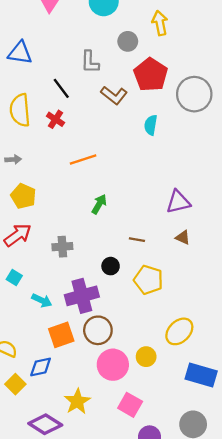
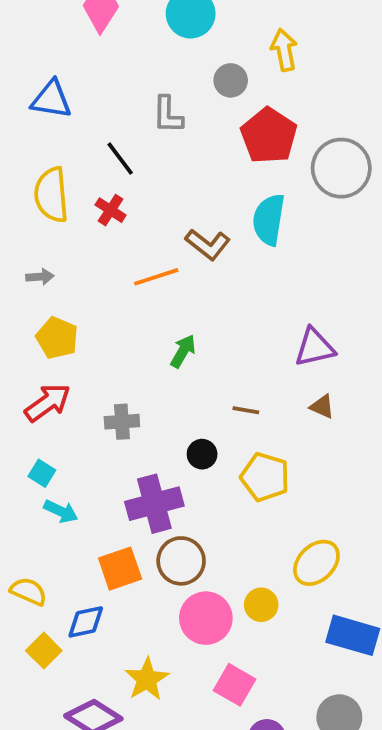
brown L-shape: (114, 95) -> (208, 244), moved
cyan semicircle: (151, 125) -> (269, 220), size x1.5
cyan arrow: (42, 300) -> (61, 511), moved

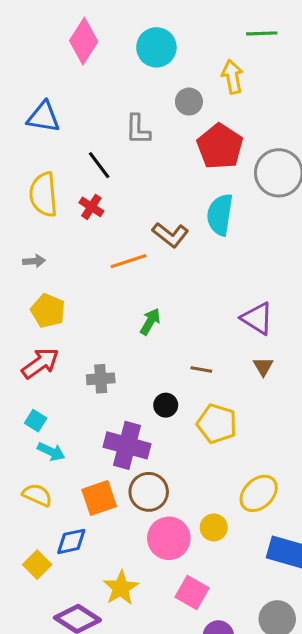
purple triangle: (315, 347) -> (257, 318), turned 45
brown triangle: (322, 406) -> (263, 366), turned 35
purple cross: (154, 504) -> (127, 445), turned 30
yellow semicircle: (29, 591) -> (37, 495), moved

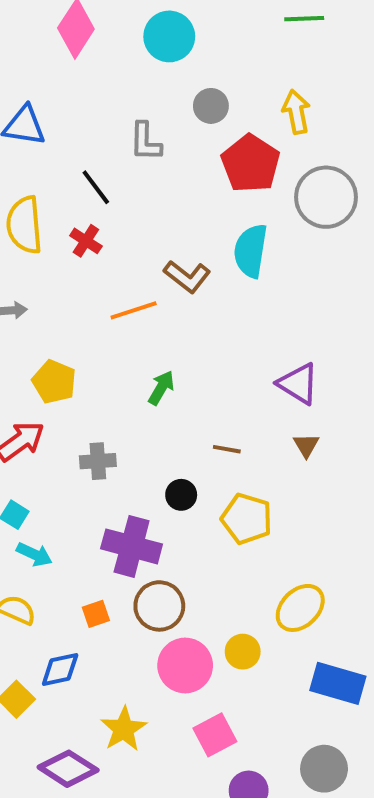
yellow arrow: (232, 77) -> (296, 112), moved
yellow pentagon: (48, 311) -> (54, 382), moved
orange square: (99, 498) -> (96, 614), size x0.6
pink square: (192, 593) -> (215, 735), turned 32

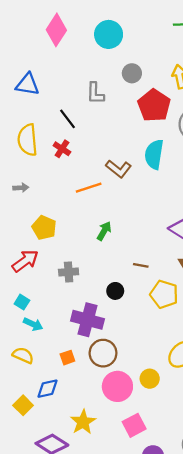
yellow pentagon: (247, 519) -> (164, 294), moved

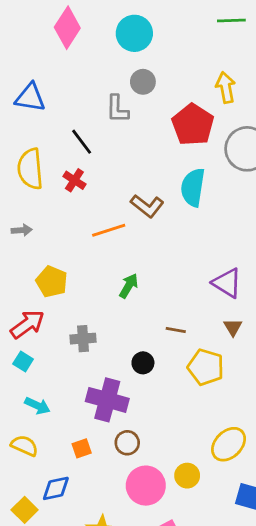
gray circle: (132, 73) -> (143, 82), moved
cyan square: (22, 302) -> (23, 361), moved
brown circle: (103, 353) -> (127, 443), size x0.7

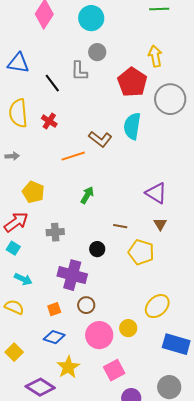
black line: (82, 142) -> (52, 83), moved
blue diamond: (56, 488) -> (54, 337), moved, turned 30

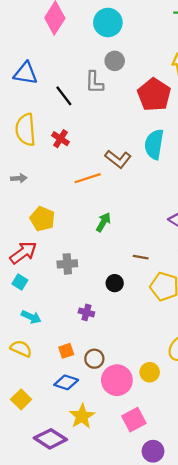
purple cross: (72, 275) -> (86, 312), size x0.5
brown circle: (86, 305) -> (94, 359), moved

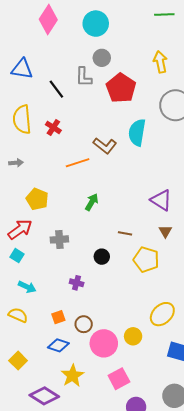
red pentagon: (154, 95) -> (121, 88), moved

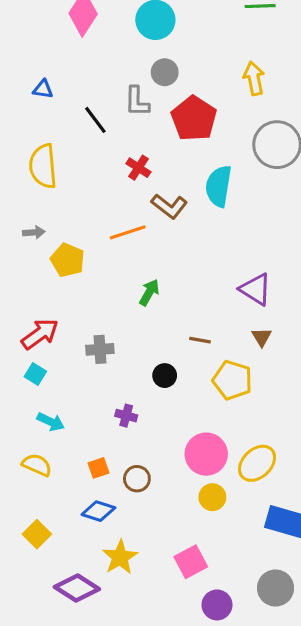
blue triangle: (22, 69) -> (43, 89), size x0.6
red cross: (53, 127) -> (138, 168), moved
yellow pentagon: (37, 199) -> (68, 260), moved
pink circle: (104, 343) -> (206, 454), moved

